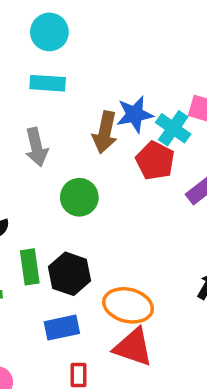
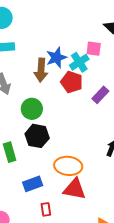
cyan cross: (173, 128) -> (79, 62), turned 30
black hexagon: (69, 274) -> (37, 136), moved

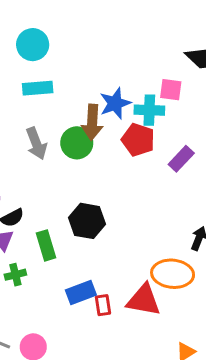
cyan cross: (79, 62) -> (149, 110), turned 36
green circle: (32, 109) -> (77, 143), moved
orange ellipse: (68, 166) -> (173, 274), moved
red rectangle: (46, 209) -> (103, 305), moved

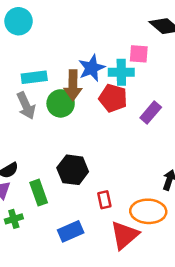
cyan rectangle: (38, 88) -> (34, 77), moved
red triangle: (144, 300) -> (125, 235), turned -48
red rectangle: (103, 305) -> (104, 200), moved

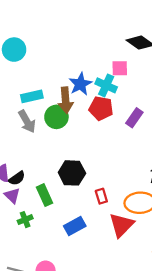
cyan cross: (121, 72) -> (106, 85), turned 30

